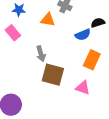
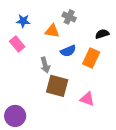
blue semicircle: (83, 35) -> (68, 51), moved
orange rectangle: (92, 60) -> (91, 58), moved

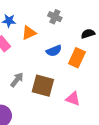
orange triangle: (52, 31) -> (29, 33), moved, turned -35
gray arrow: (45, 65) -> (17, 80), moved, turned -126

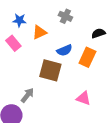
gray arrow: (17, 80) -> (27, 95), moved
brown square: (43, 86) -> (50, 70), moved

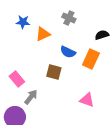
pink rectangle: (13, 43) -> (17, 79), moved
blue semicircle: (64, 50) -> (68, 52), turned 49
brown square: (50, 70) -> (54, 72), size x0.7

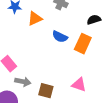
brown square: (54, 72) -> (46, 91), moved
gray arrow: (31, 97) -> (23, 82), turned 63

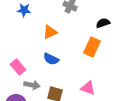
orange triangle: (35, 19) -> (50, 32), moved
blue semicircle: (60, 37) -> (51, 59), moved

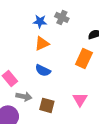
blue star: (24, 10) -> (40, 21), moved
pink triangle: (88, 88) -> (80, 99), turned 42

